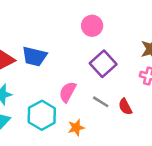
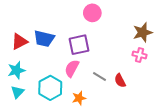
purple square: (103, 64) -> (79, 45), moved, turned 30

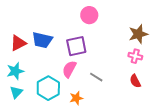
red semicircle: (120, 81) -> (135, 81), moved

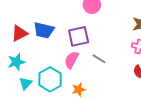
gray line: (96, 77) -> (99, 59), moved
cyan triangle: (16, 92) -> (26, 83), moved

